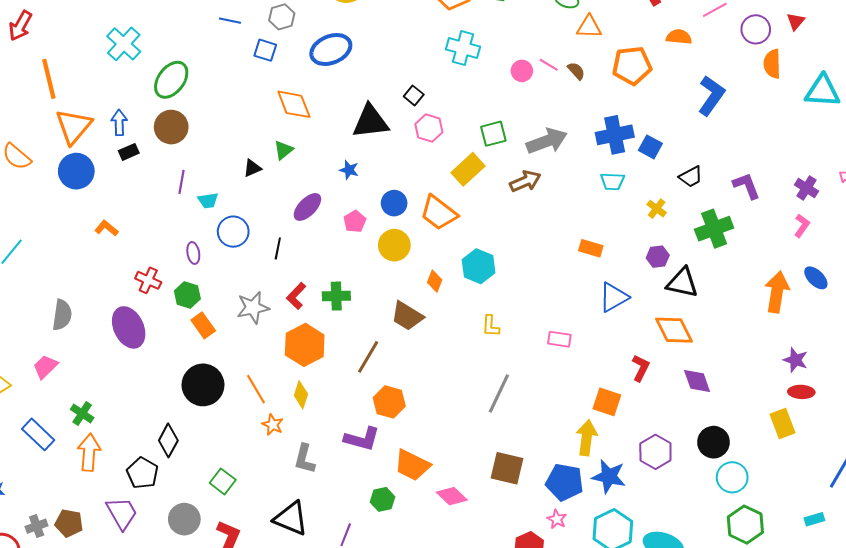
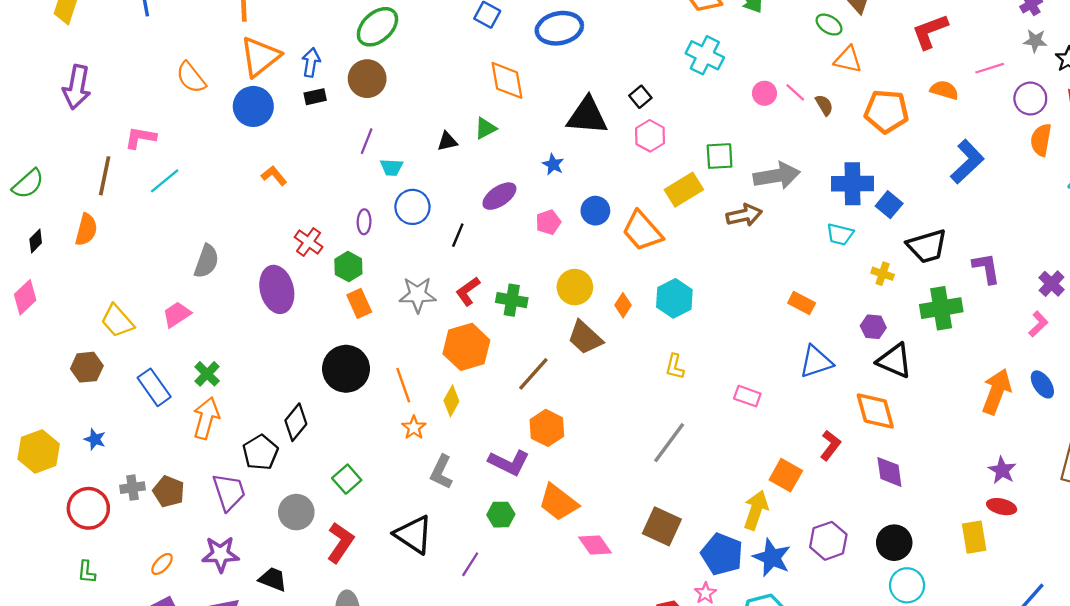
black trapezoid: (691, 177) -> (927, 246), size x1.5
yellow cross: (657, 209) -> (883, 274), turned -30
yellow circle: (394, 245) -> (575, 287), moved
green hexagon: (382, 499) -> (501, 515), moved

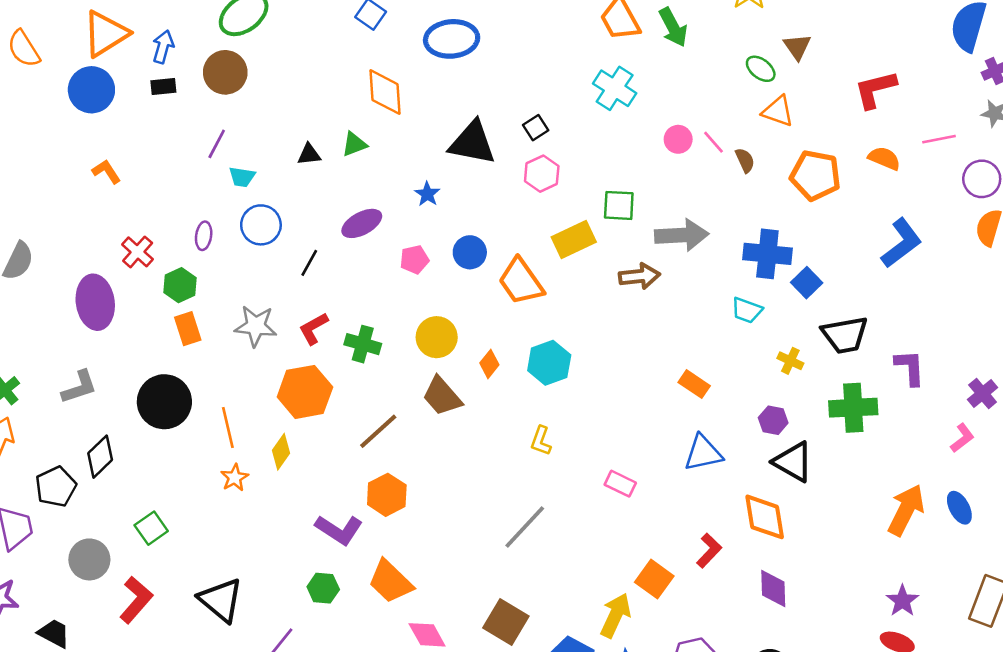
gray L-shape: (441, 472) -> (79, 387), moved, turned -140

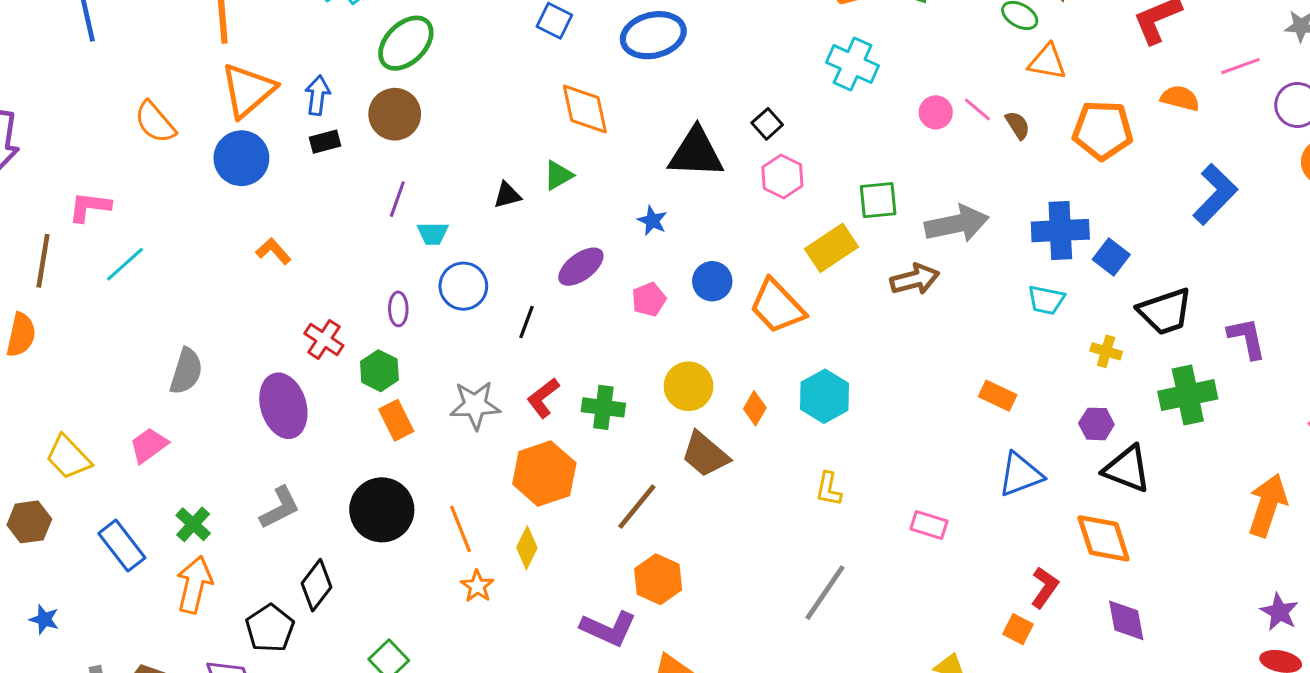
orange square: (654, 579) -> (1018, 629), moved, size x0.7

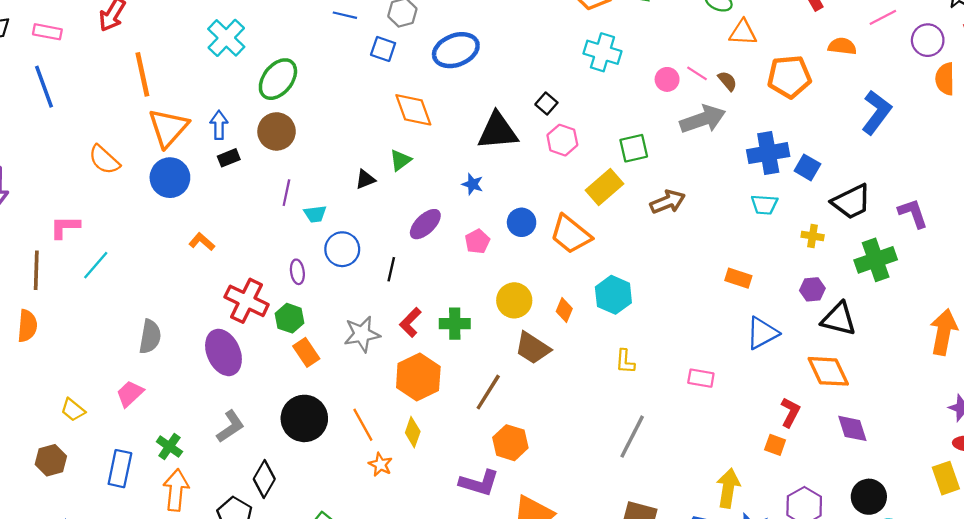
gray arrow: (957, 224) -> (703, 119), moved
red cross: (324, 339) -> (247, 301), size x1.5
yellow trapezoid: (68, 457) -> (73, 410), size x0.7
blue rectangle: (122, 546) -> (120, 469), turned 57

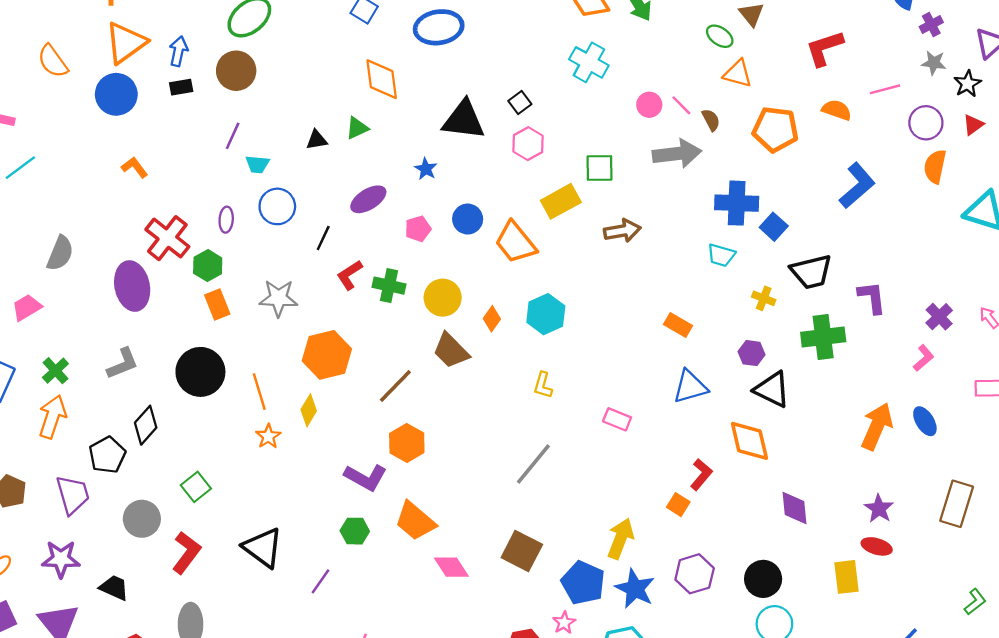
red L-shape: (410, 322) -> (350, 275), moved
green cross: (455, 324) -> (389, 286), moved
purple diamond: (852, 428) -> (795, 508), moved

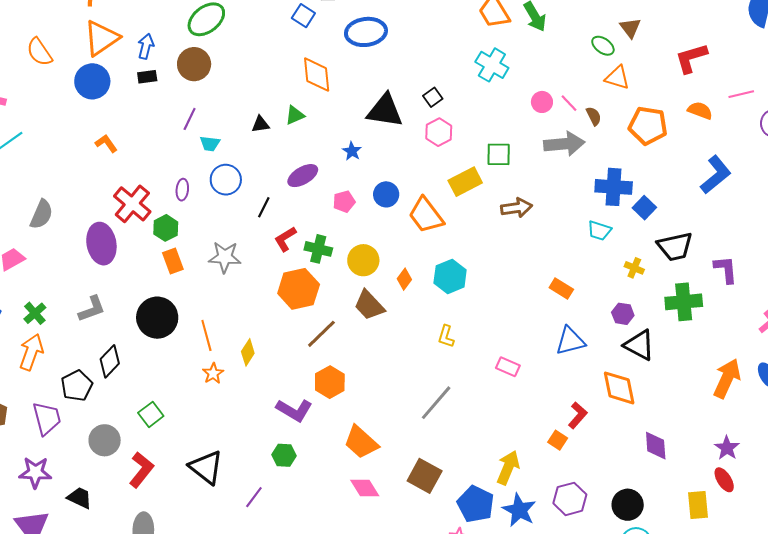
orange hexagon: (327, 355) -> (299, 289), moved
orange trapezoid: (415, 521) -> (361, 442), moved
red ellipse: (877, 546) -> (724, 480), turned 40

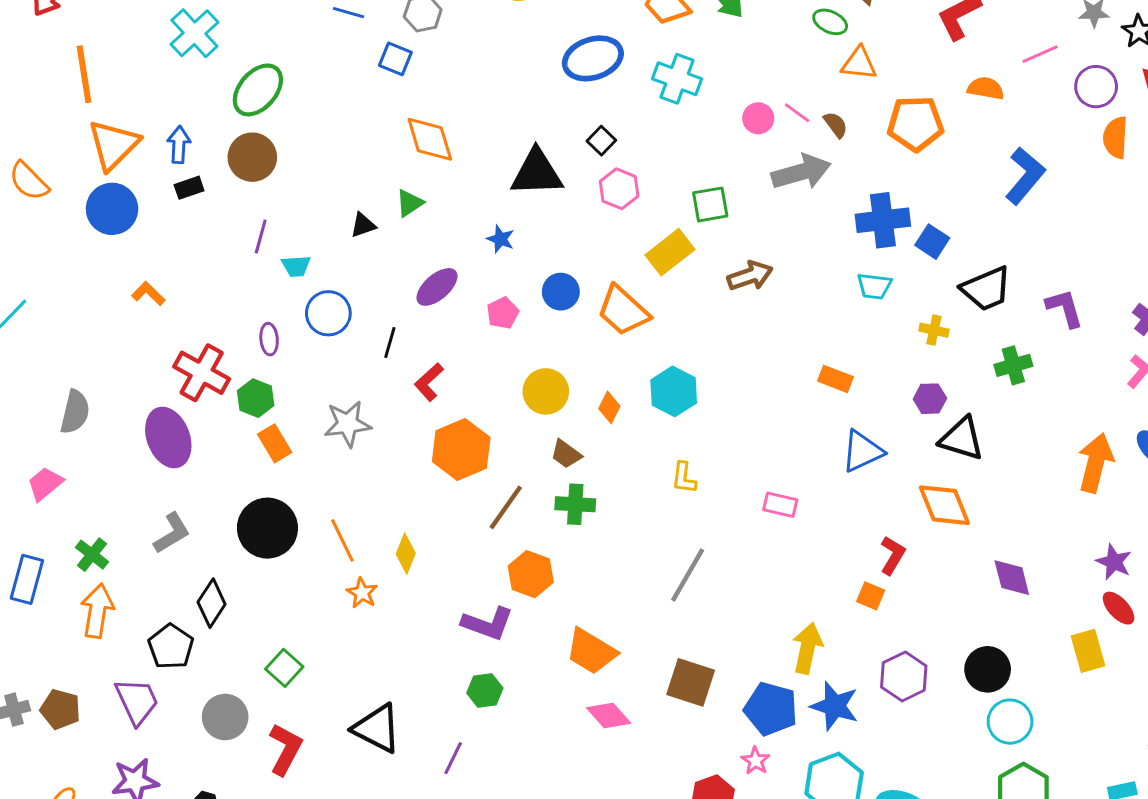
blue ellipse: (366, 32) -> (593, 58), moved
green cross: (318, 249) -> (575, 504), moved
green cross: (684, 302) -> (1013, 365), size x0.7
brown trapezoid: (369, 305) -> (566, 454), size x0.7

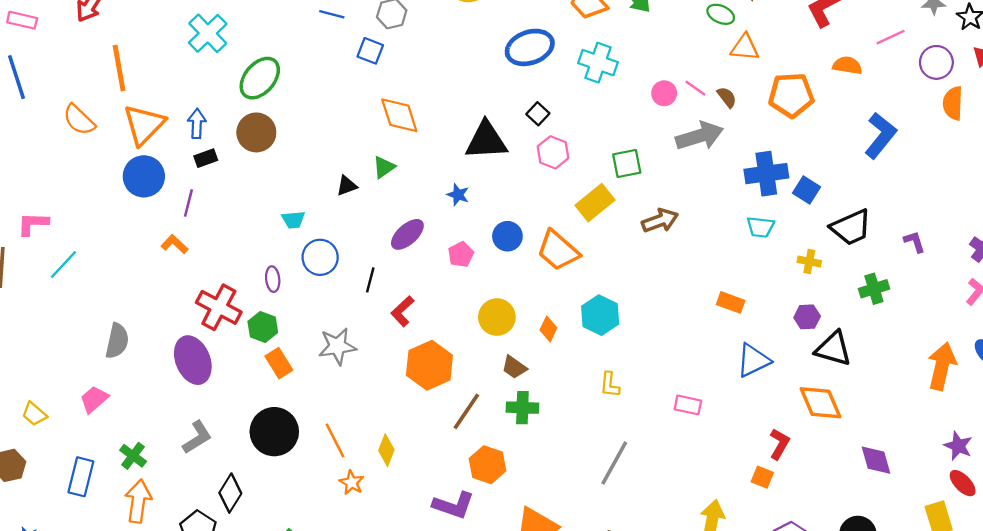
orange semicircle: (29, 181) -> (79, 120), moved
purple line: (261, 237) -> (188, 203), moved
purple L-shape: (1065, 308) -> (914, 242), size x0.7

